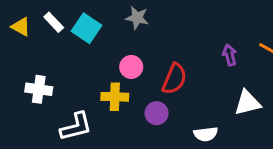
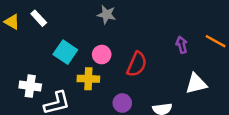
cyan square: (86, 28) -> (65, 52), moved
white cross: (39, 89) -> (30, 86), moved
purple circle: (157, 113) -> (122, 103), moved

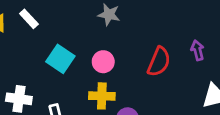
red semicircle: (137, 64) -> (159, 62), moved
yellow cross: (88, 79) -> (102, 96), moved

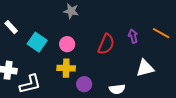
white rectangle: (29, 19) -> (11, 27), moved

